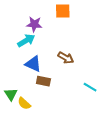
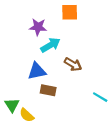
cyan arrow: (26, 41) -> (50, 45), moved
blue triangle: (33, 64) -> (37, 71), turned -36

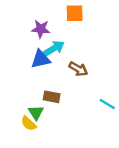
blue triangle: (37, 71) -> (41, 59), moved
green triangle: (12, 105) -> (36, 113), moved

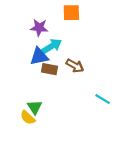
brown rectangle: (52, 97) -> (50, 69), moved

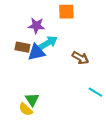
brown arrow: (75, 66) -> (80, 58), moved
brown rectangle: (50, 69) -> (22, 47), moved

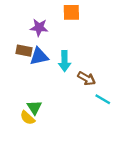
cyan arrow: (48, 43) -> (65, 61), moved, turned 120
brown arrow: (80, 58) -> (87, 78), moved

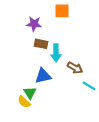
brown rectangle: (24, 51) -> (41, 44), moved
blue triangle: (39, 56) -> (43, 76), moved

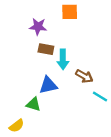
green triangle: (30, 93) -> (34, 104), turned -40
yellow semicircle: (24, 102) -> (17, 126), moved, turned -80

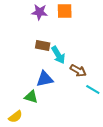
purple star: (38, 27) -> (39, 12), moved
cyan arrow: (63, 59) -> (58, 55), turned -30

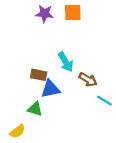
brown rectangle: (43, 46) -> (39, 75), moved

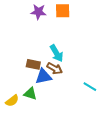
brown arrow: (88, 80) -> (55, 68), moved
yellow semicircle: (17, 131) -> (12, 101), moved

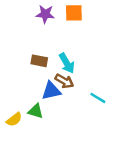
brown rectangle: (33, 64) -> (39, 61), moved
cyan line: (90, 87) -> (98, 98), moved

